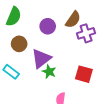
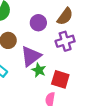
purple cross: (86, 33) -> (65, 41), moved
red square: (84, 74) -> (60, 79), moved

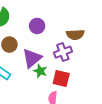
brown semicircle: (65, 16) -> (75, 35), moved, turned 54
purple cross: (65, 41) -> (63, 52), moved

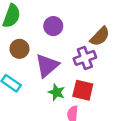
brown semicircle: (75, 35) -> (100, 36), turned -42
green star: (40, 71) -> (57, 92), moved

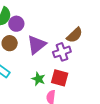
purple circle: (53, 26) -> (16, 24), moved
purple triangle: (47, 66) -> (37, 45), moved

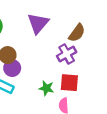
purple circle: (16, 24) -> (12, 68), moved
purple triangle: (37, 45) -> (38, 23), moved

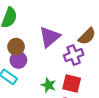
purple triangle: (38, 23) -> (50, 37), moved

